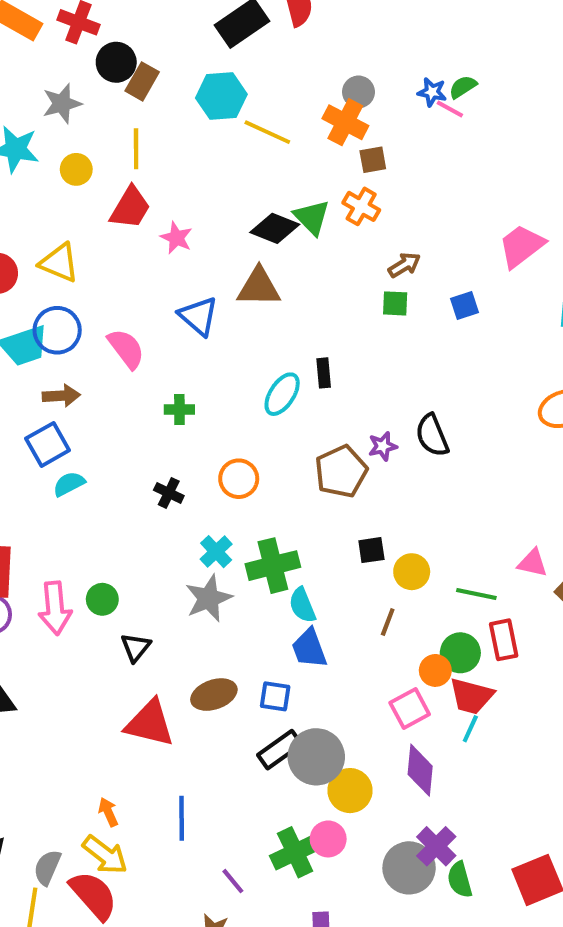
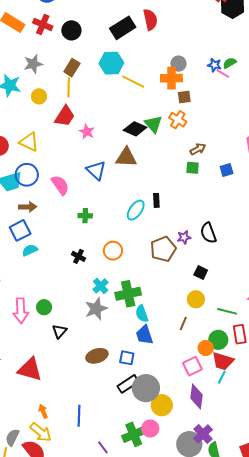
black circle: (116, 62) -> (71, 30), moved
brown rectangle: (142, 81) -> (72, 68), moved
orange cross: (345, 122) -> (171, 78), turned -30
black square: (371, 550) -> (201, 273), moved, turned 32
red triangle: (150, 723) -> (30, 369), moved

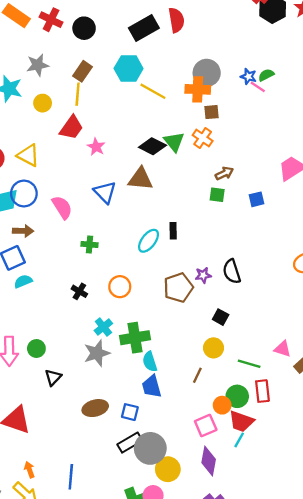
gray circle: (178, 64) -> (207, 73), size x1.5

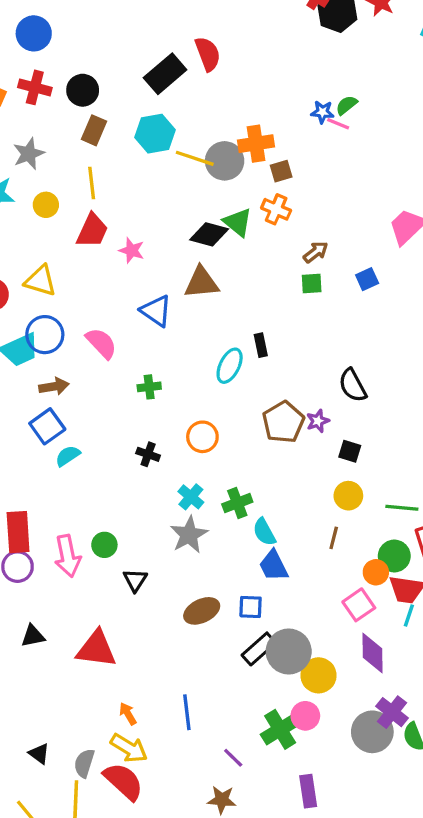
brown rectangle: (83, 71) -> (94, 130), moved
gray circle: (207, 73) -> (225, 161), moved
purple star: (203, 275) -> (318, 421), moved
green cross: (135, 338) -> (237, 503), size x0.7

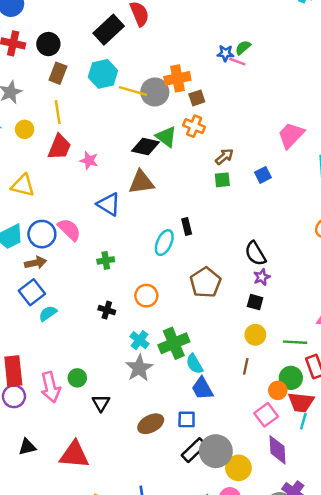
blue circle: (45, 335) -> (42, 234), moved
purple star: (318, 421) -> (262, 277), moved
green cross: (237, 503) -> (174, 343), size x1.4

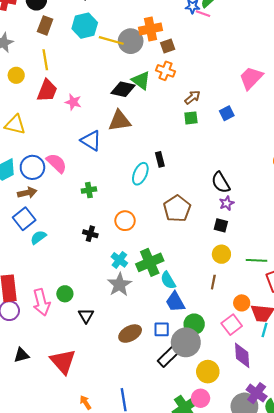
green circle: (291, 378) -> (194, 324), moved
gray circle: (216, 451) -> (186, 342), moved
red triangle: (74, 455) -> (63, 361), turned 44

